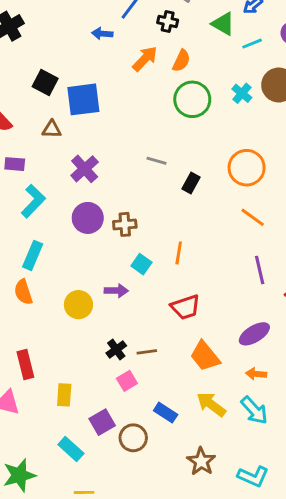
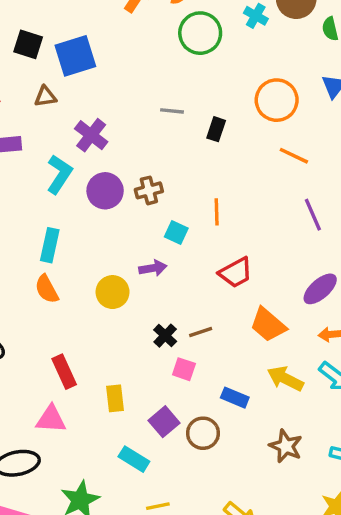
cyan L-shape: (33, 201) -> (59, 174), moved
pink square: (127, 381) -> (184, 369), turned -30

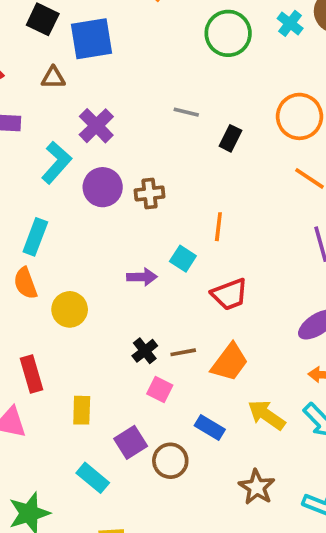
cyan square: (176, 232) -> (183, 259), moved
yellow circle: (113, 292) -> (70, 309), moved
orange trapezoid: (268, 325) -> (230, 362), moved, turned -102

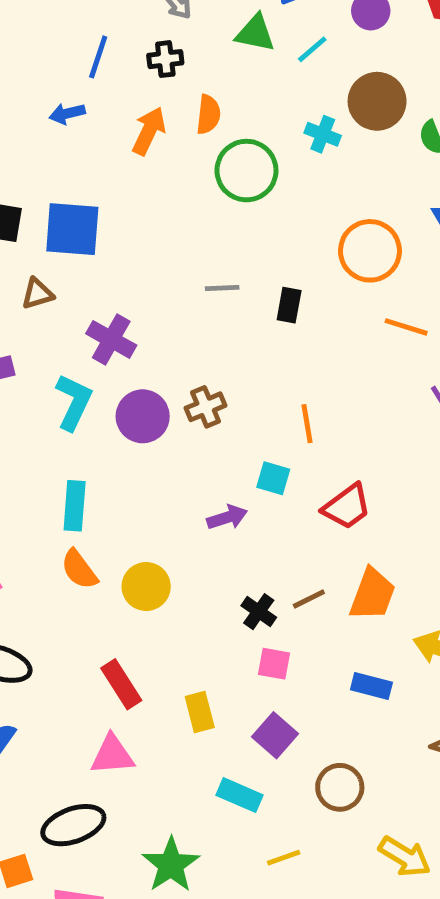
blue square: (91, 39) -> (72, 229), turned 30
pink square: (160, 390) -> (274, 664), moved
brown circle: (170, 461) -> (340, 787), moved

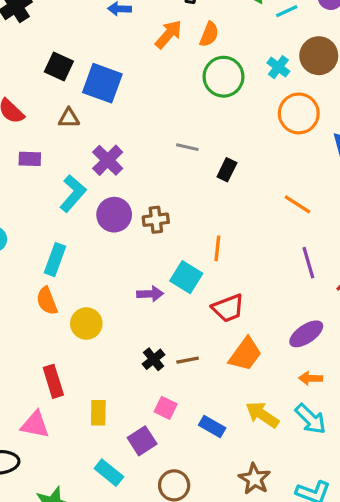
orange circle: (370, 251) -> (299, 113), moved
cyan square: (273, 478) -> (186, 277), size x1.4
orange trapezoid: (372, 594) -> (245, 354), moved
pink square: (274, 664) -> (166, 408), moved

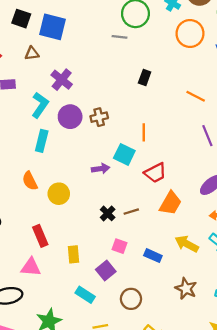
gray line: (187, 147) -> (119, 37), moved
cyan rectangle: (55, 260) -> (42, 141), moved

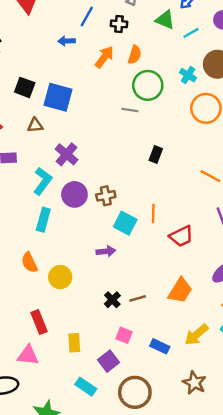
cyan square: (124, 154) -> (125, 223), moved
red trapezoid: (155, 173) -> (181, 236), moved
yellow arrow: (187, 244) -> (196, 335), turned -70
brown circle: (131, 299) -> (135, 392), size x1.4

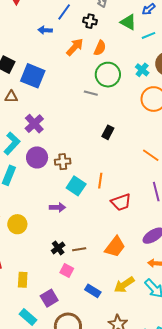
pink square: (124, 335) -> (67, 271), moved

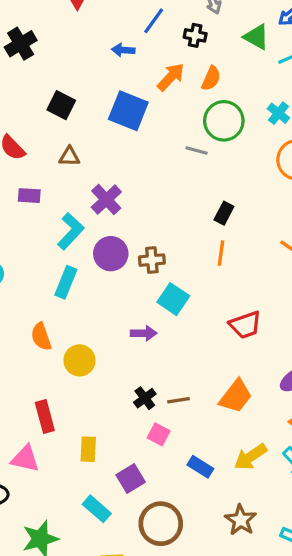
blue square: (33, 76) -> (128, 111), moved
orange line: (100, 181) -> (221, 253), moved

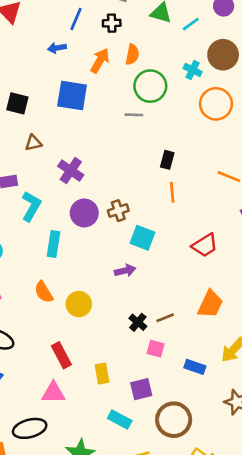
cyan L-shape: (71, 231) -> (31, 206), moved
purple square: (131, 478) -> (141, 389), turned 30

